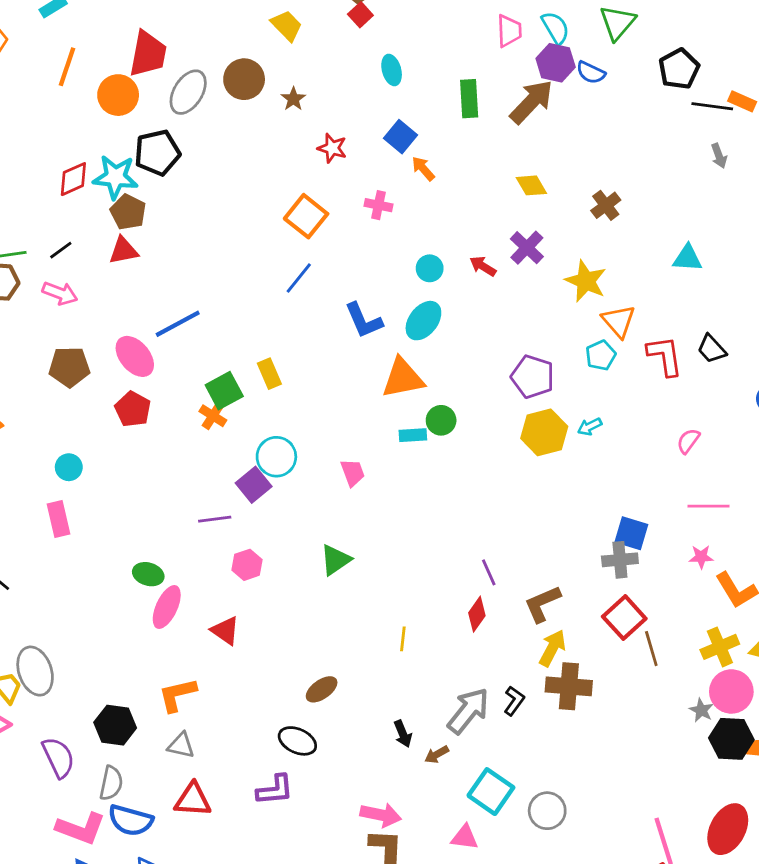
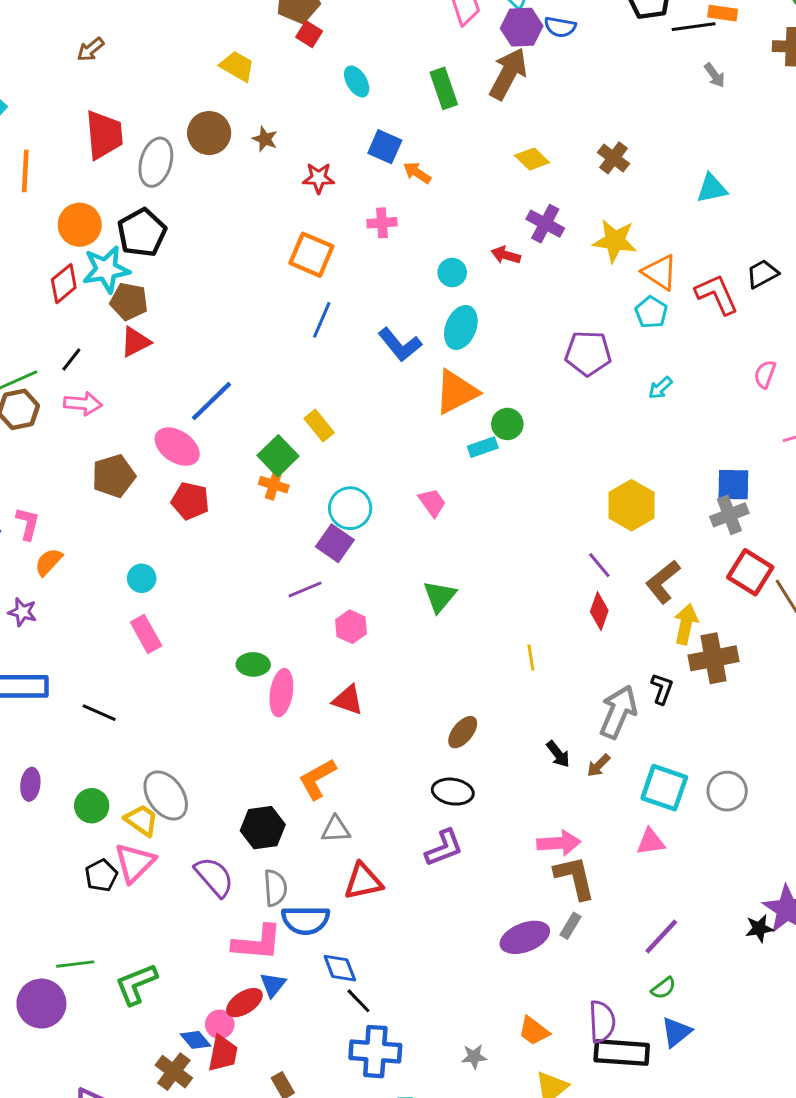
orange circle: (118, 95) -> (80, 225), moved
black trapezoid: (712, 349) -> (762, 274), turned 120
yellow hexagon: (544, 432) -> (631, 505), moved

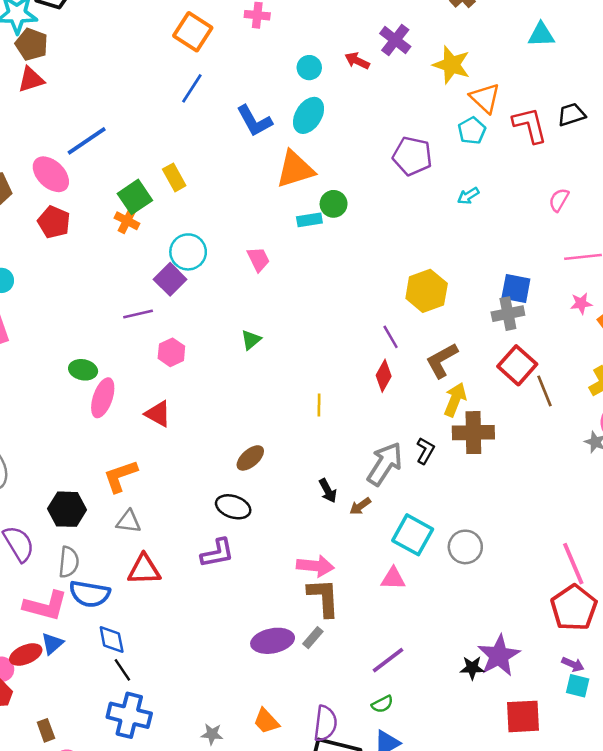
green triangle: (440, 596) -> (251, 340), size x0.7

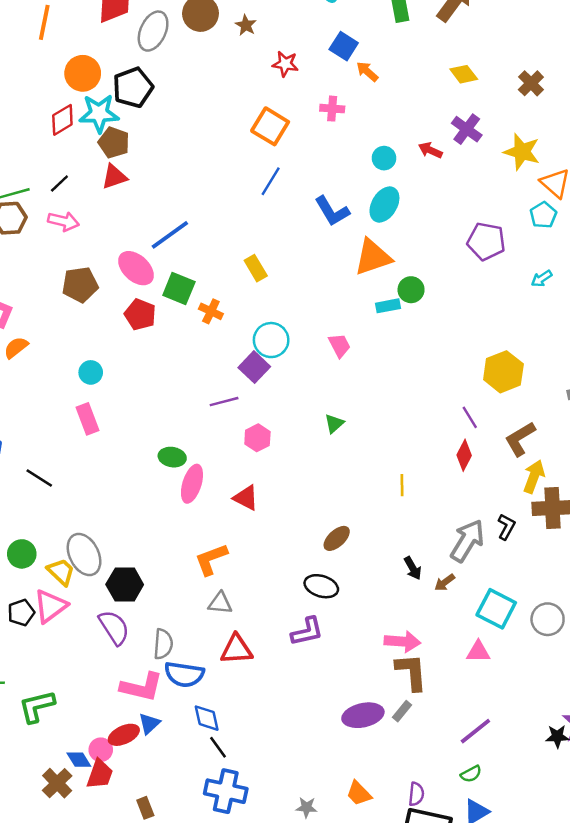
green square: (135, 197) -> (179, 288), moved, turned -32
black hexagon: (67, 509) -> (125, 585), moved
purple semicircle: (325, 723) -> (416, 794), size x0.7

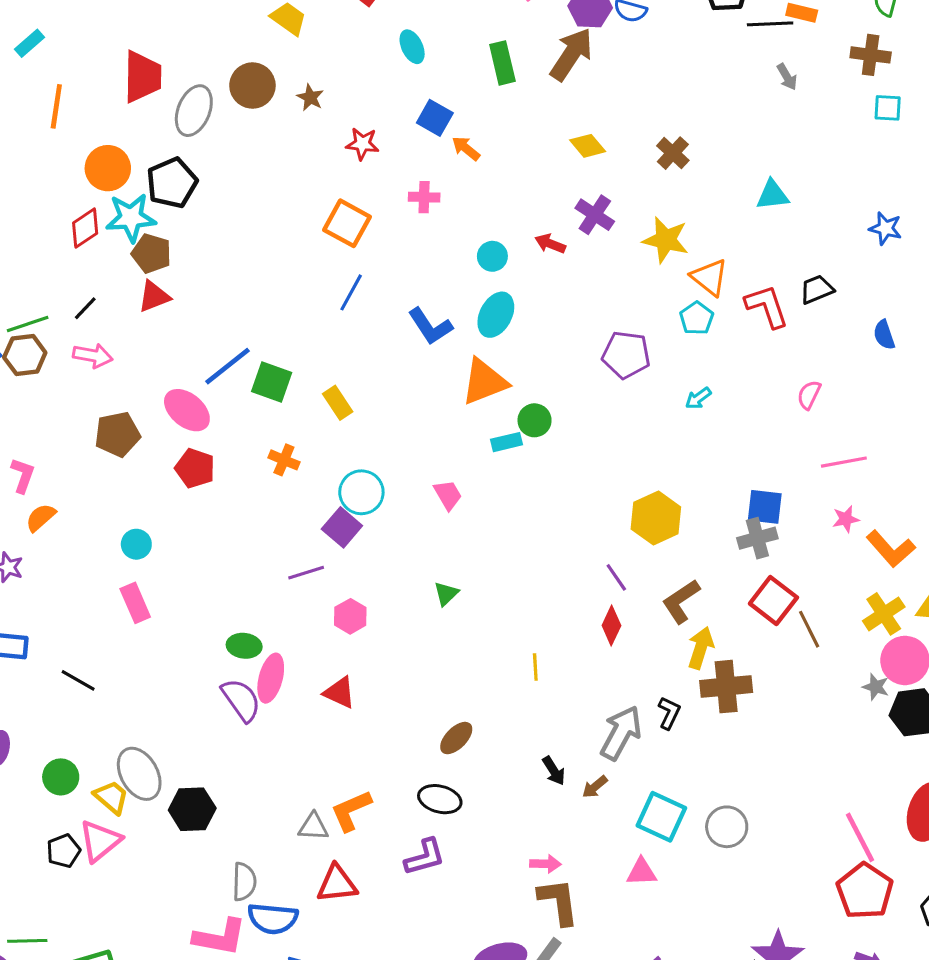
green square: (179, 288) -> (272, 382), moved
orange L-shape: (211, 559) -> (351, 811), moved
purple semicircle: (114, 627) -> (241, 700), moved
pink arrow: (402, 642) -> (545, 864), size x0.7

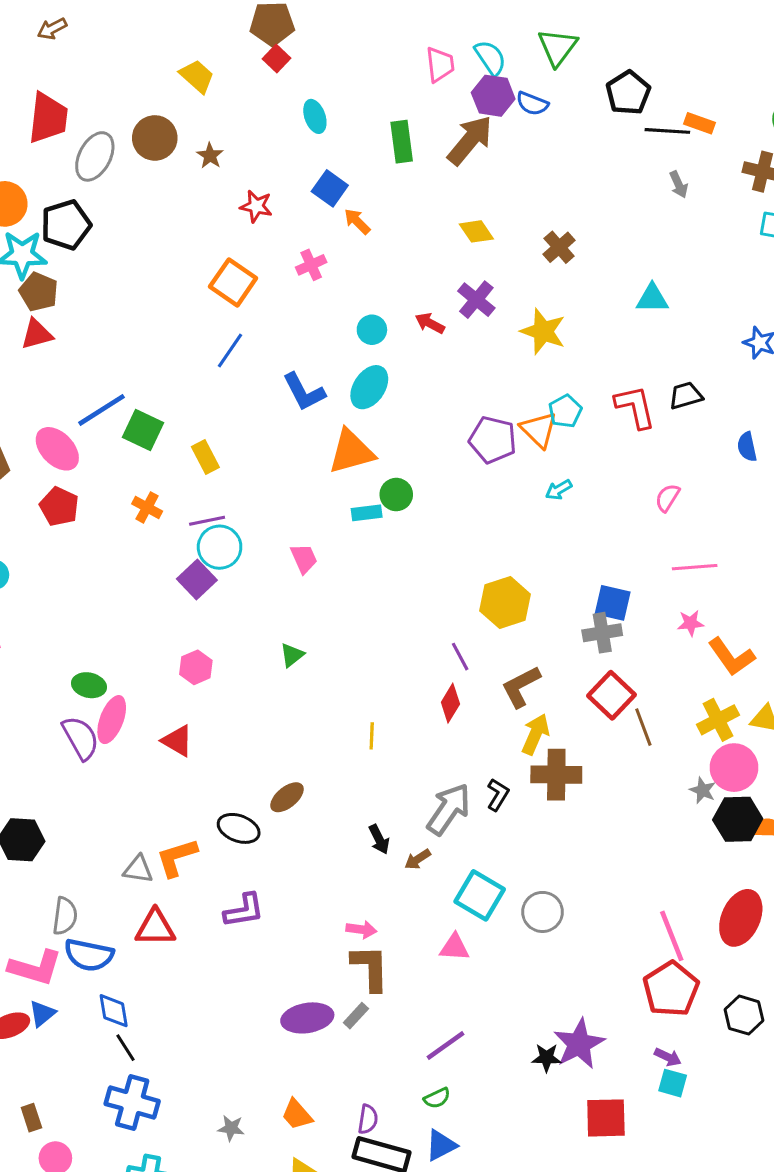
pink cross: (424, 197) -> (311, 265), turned -32
orange triangle: (710, 277) -> (539, 430), moved
purple line: (306, 573) -> (207, 521), moved
black ellipse: (440, 799) -> (239, 828), moved

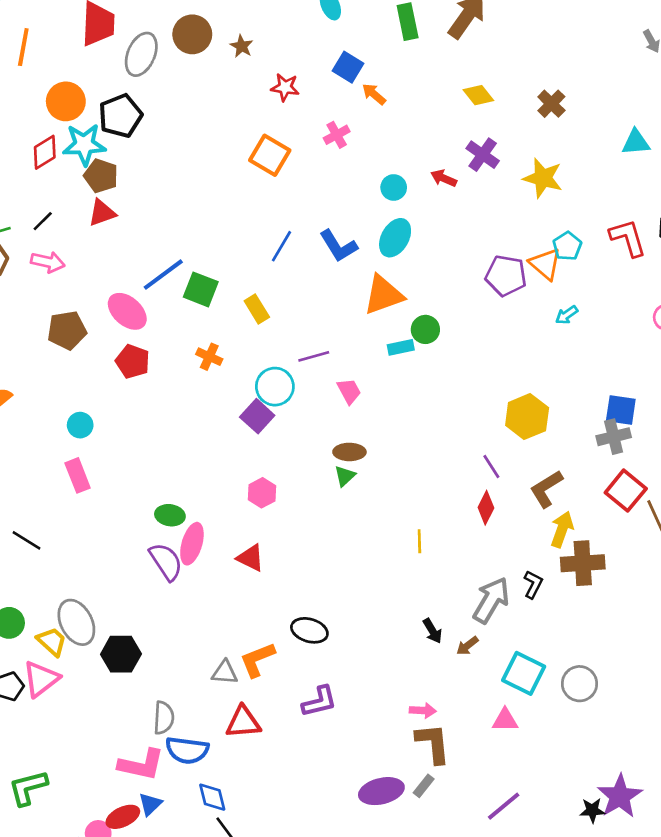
blue line: (230, 351) -> (282, 246), moved
purple line: (207, 521) -> (314, 356), moved
brown ellipse: (287, 797) -> (349, 452), moved, turned 44

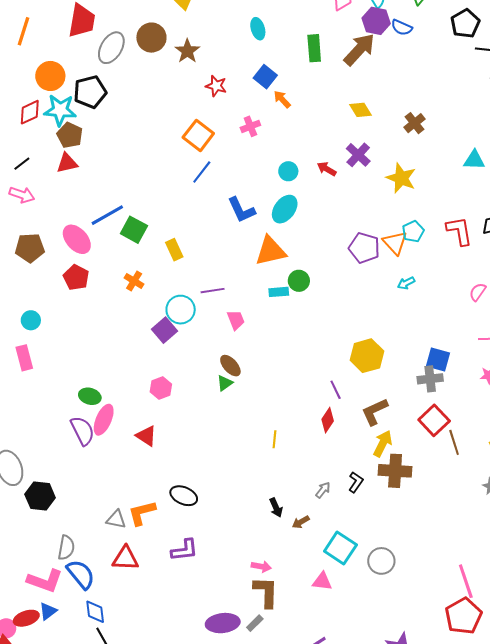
brown star: (242, 46) -> (187, 51), size x1.4
blue line: (282, 246) -> (202, 172), moved
brown ellipse: (349, 452) -> (230, 366), turned 40
gray arrow: (491, 600) -> (323, 490), size x0.5
blue semicircle: (187, 750) -> (81, 574), turned -144

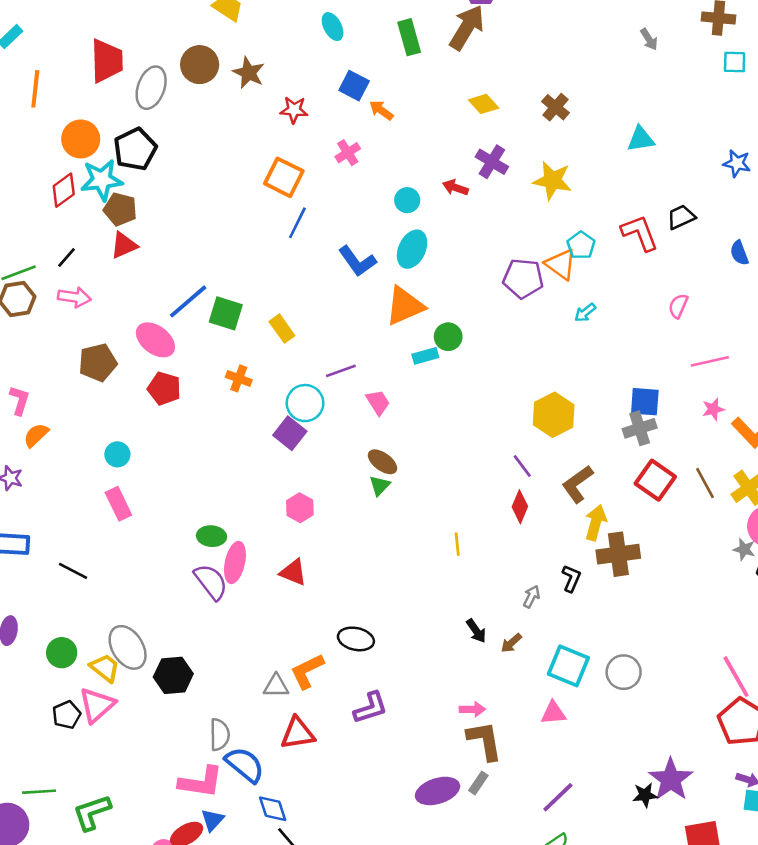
brown line: (454, 442) -> (705, 483), moved

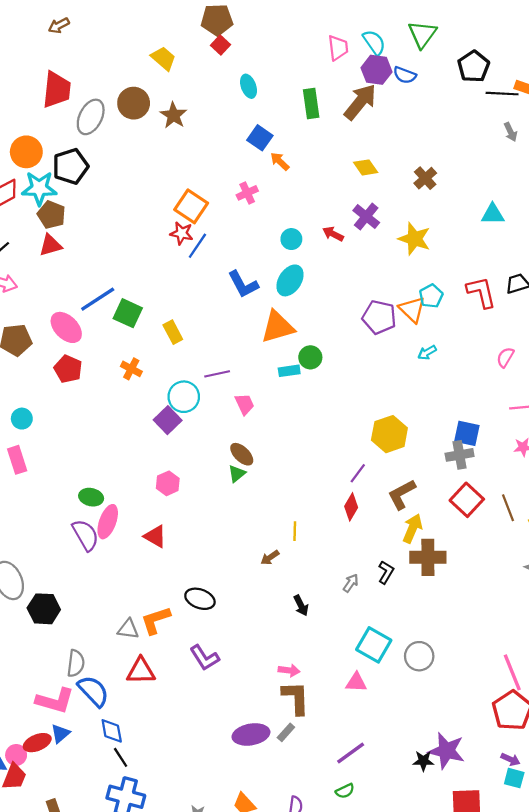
red star: (294, 110) -> (182, 233), moved
purple line: (522, 466) -> (358, 473), turned 66
brown arrow: (511, 643) -> (270, 558), moved
purple L-shape: (371, 708) -> (205, 658), turned 68
purple star: (671, 779) -> (447, 751), turned -30

